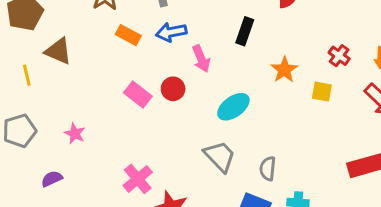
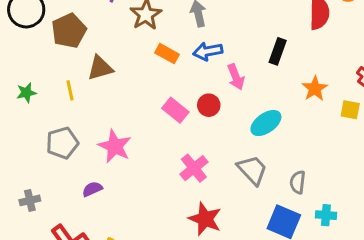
brown triangle: (58, 51) -> (100, 68), turned -40
pink star: (75, 133) -> (115, 146), size x1.6
pink cross: (138, 179) -> (194, 168), moved

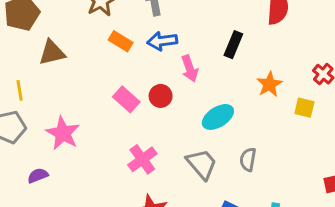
yellow line: (70, 90) -> (20, 90), moved
gray semicircle: (298, 182) -> (248, 159), moved

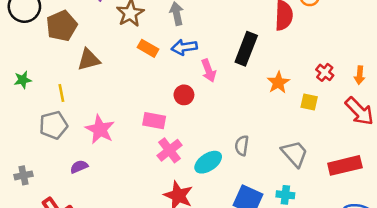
black rectangle: (233, 45) -> (246, 49), size x1.4
pink rectangle: (126, 99) -> (154, 121), moved, turned -30
cyan ellipse: (218, 117) -> (208, 162), moved
gray semicircle: (248, 159) -> (242, 146), moved
gray trapezoid: (202, 164) -> (295, 154), moved

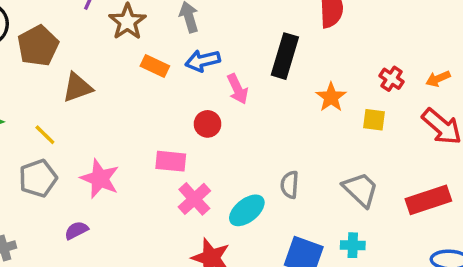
orange arrow: (360, 75) -> (438, 79), turned 66
yellow line: (61, 93) -> (45, 135), turned -30

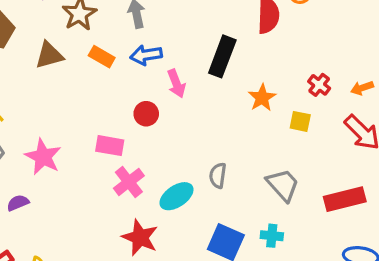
brown triangle: (77, 87) -> (49, 55), moved

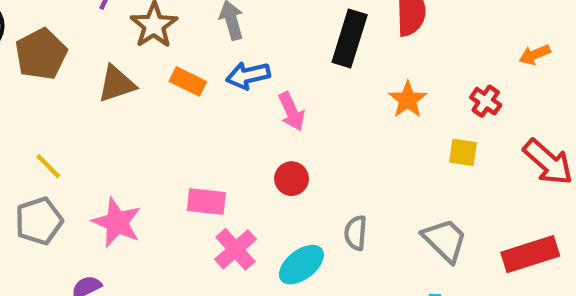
black rectangle: (222, 56) -> (350, 38), moved
orange arrow: (362, 88) -> (535, 55), moved
orange star: (262, 98) -> (408, 100), moved
red circle: (146, 114) -> (292, 179), moved

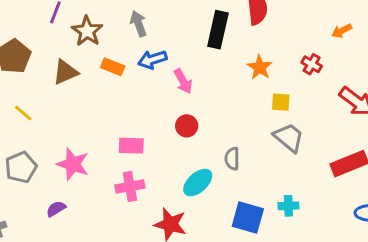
yellow square: (463, 152) -> (281, 102), moved
yellow line: (48, 166) -> (23, 113), moved
gray trapezoid: (445, 240) -> (289, 137), moved
pink cross: (235, 249) -> (130, 186), moved, turned 36

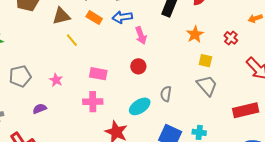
yellow line: (23, 113) -> (72, 40), moved
pink star: (73, 164) -> (56, 80), size x0.6

